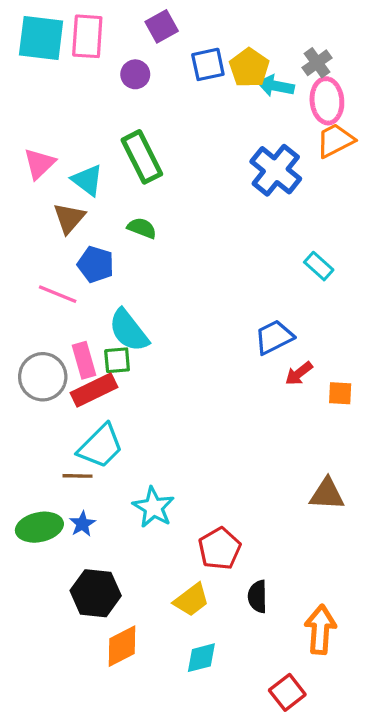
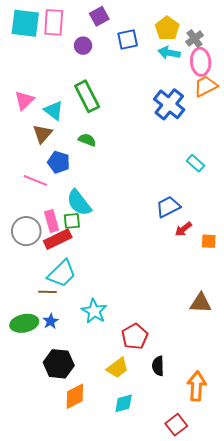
yellow pentagon: (249, 68) -> (167, 28), moved

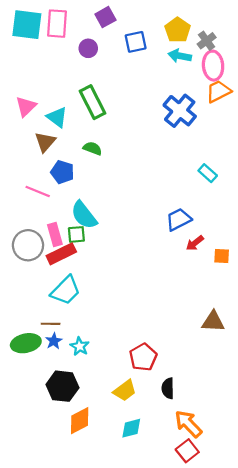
brown line: (48, 292) -> (51, 324), moved
cyan star: (94, 311) -> (80, 346), moved, size x0.7
orange arrow: (197, 386) -> (188, 424), moved, turned -48

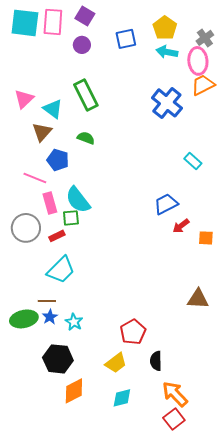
purple square: (105, 17) -> (85, 16), moved, turned -30
gray cross: (207, 41) -> (205, 38), moved
pink rectangle: (55, 234) -> (50, 203), moved
red rectangle: (61, 254) -> (57, 236), size x0.6

